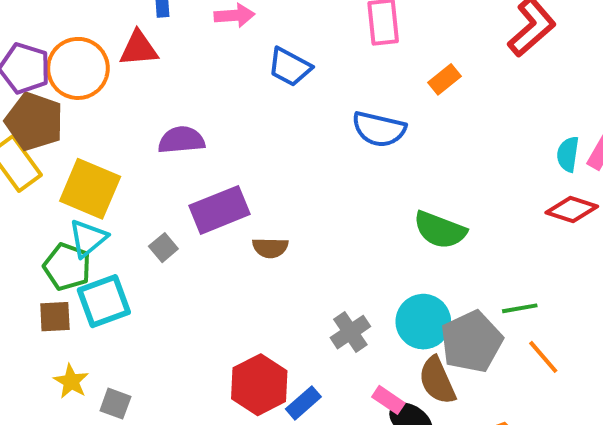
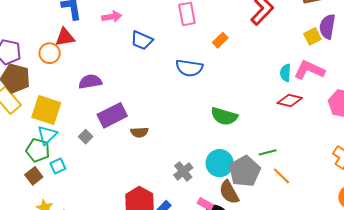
orange circle: (78, 68) -> (50, 53), moved, size x0.7
cyan square: (104, 301) -> (58, 166), size x0.6
brown square: (55, 317) -> (34, 176), turned -30

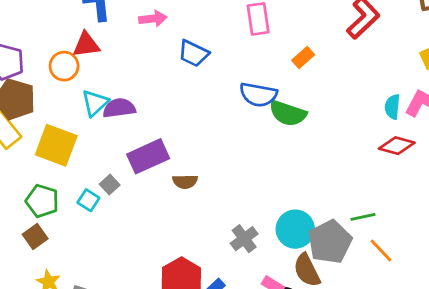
green semicircle: (224, 116) -> (288, 113), moved
cyan triangle: (47, 135) -> (95, 103), moved
cyan square: (58, 166) -> (88, 200), moved, turned -35

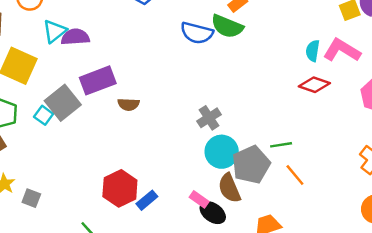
green semicircle: (288, 113) -> (227, 26), moved
gray square: (110, 185) -> (63, 103), size x2.0
gray cross: (244, 239) -> (209, 118), moved

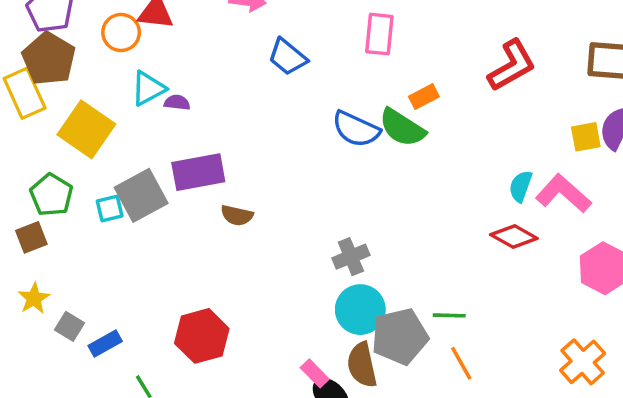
purple semicircle: (75, 37) -> (177, 102), size x0.6
cyan square: (44, 115) -> (110, 208), turned 30
blue rectangle: (147, 200) -> (105, 343), moved

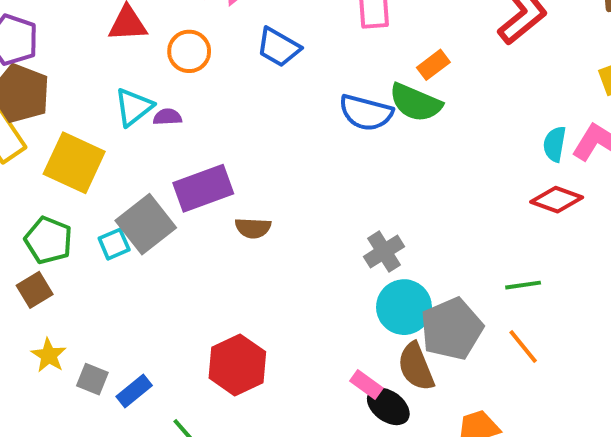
orange circle: (121, 32) -> (189, 51), moved
green line: (449, 315) -> (523, 285), moved

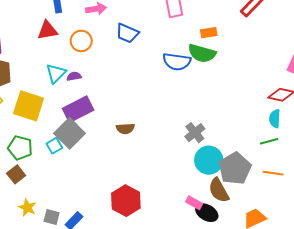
orange rectangle: (433, 65) -> (209, 33), turned 35
cyan semicircle: (555, 144) -> (275, 119), moved
purple rectangle: (203, 188) -> (78, 109), moved
orange line: (523, 347) -> (273, 173), turned -36

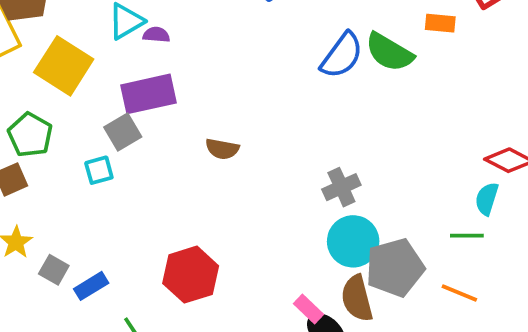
orange rectangle: (209, 33) -> (440, 23), moved
blue semicircle: (177, 62) -> (342, 55), turned -76
gray square: (70, 133) -> (123, 132), size x0.7
cyan square: (54, 146) -> (99, 170), moved

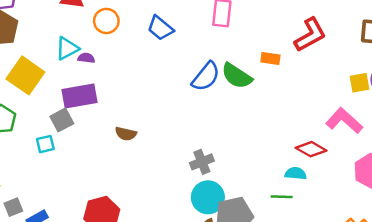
cyan semicircle: (487, 199) -> (296, 173), turned 75
gray square: (54, 270) -> (13, 207), turned 36

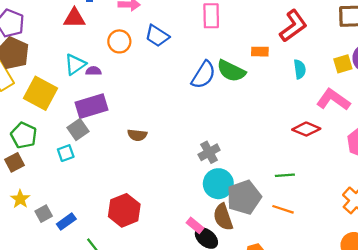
orange circle: (106, 21) -> (119, 41), moved
cyan semicircle: (296, 173) -> (300, 69), moved, turned 84

